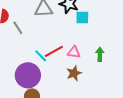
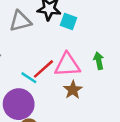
cyan square: (82, 18) -> (68, 21), turned 32
pink triangle: (74, 52) -> (67, 65), size x1.6

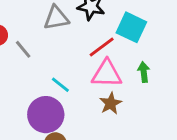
cyan square: (68, 21) -> (131, 27), moved, size x1.5
red line: (43, 69) -> (102, 47), moved

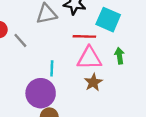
red line: (102, 47) -> (84, 36), turned 40
cyan line: (60, 85) -> (52, 68), turned 56

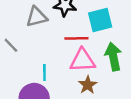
cyan square: (108, 20) -> (100, 20), turned -35
green arrow: (119, 56) -> (113, 57), size x1.6

